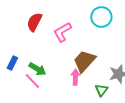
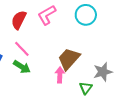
pink L-shape: (62, 32) -> (47, 15), moved
pink line: (32, 81) -> (22, 49), moved

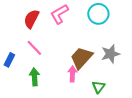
green arrow: (22, 67) -> (34, 77), moved, turned -126
gray star: (103, 72) -> (110, 54), moved

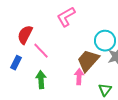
cyan circle: (98, 14) -> (105, 41), moved
red semicircle: (31, 19) -> (25, 35), moved

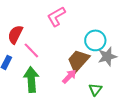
pink arrow: (79, 77) -> (69, 76), turned 42
green arrow: (41, 80) -> (31, 79), size x1.4

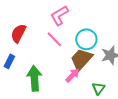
cyan circle: (95, 40) -> (86, 39), moved
pink line: (31, 50) -> (54, 39), moved

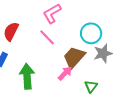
cyan circle: (86, 39) -> (91, 33), moved

